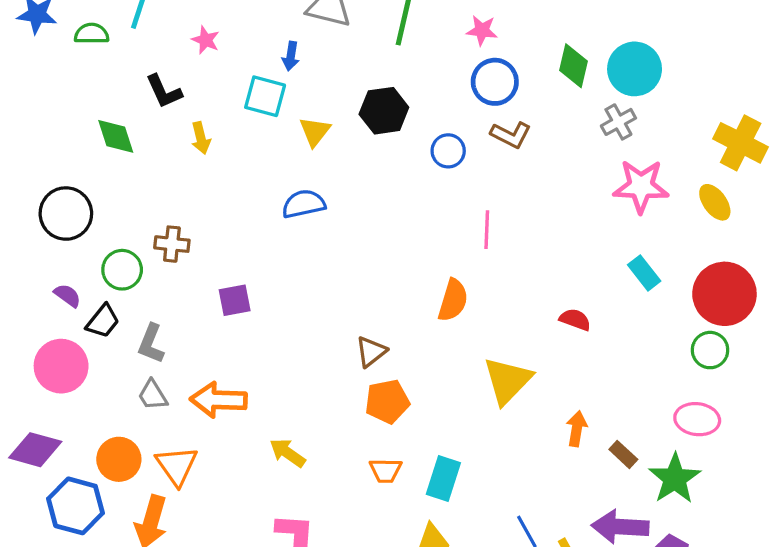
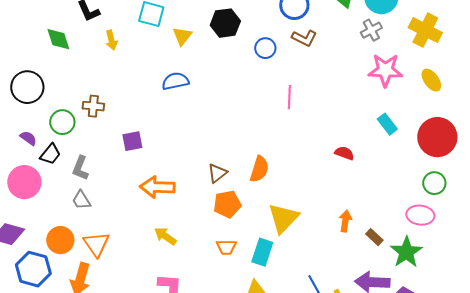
yellow cross: (741, 143) -> (425, 30), moved
orange semicircle: (453, 300) -> (259, 169), moved
green circle: (710, 350) -> (434, 183), moved
yellow triangle: (508, 381) -> (283, 218), moved
orange arrow: (218, 400) -> (157, 187), moved

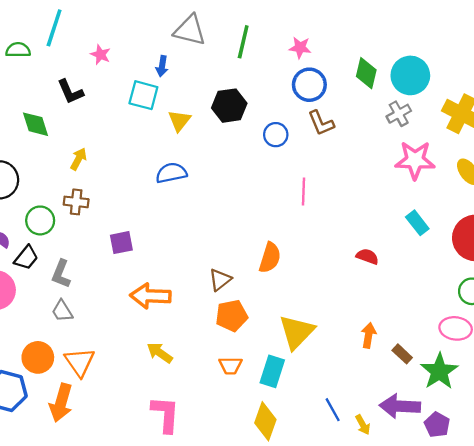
brown L-shape: (304, 38) -> (321, 123), turned 40
yellow arrow: (111, 40) -> (78, 159), moved, turned -138
orange semicircle: (259, 169) -> (270, 258), moved

